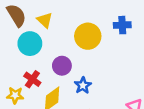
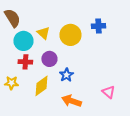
yellow triangle: (45, 20) -> (43, 33), moved
red cross: (32, 79) -> (25, 62), moved, turned -32

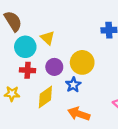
yellow circle: (70, 35) -> (82, 62), moved

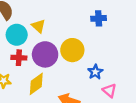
purple circle: (54, 67) -> (45, 54), size x1.5
blue star: (73, 85) -> (95, 72), moved

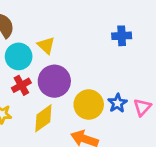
yellow circle: (72, 50) -> (89, 105), moved
red cross: (19, 58) -> (21, 85), turned -32
pink triangle: (109, 90) -> (142, 107), moved, turned 32

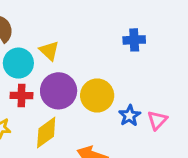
red cross: (21, 85) -> (21, 95), turned 30
yellow circle: (89, 105) -> (97, 95), moved

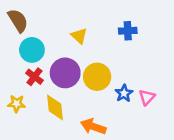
yellow triangle: (49, 51) -> (79, 36), moved
red cross: (21, 95) -> (34, 77), turned 36
yellow diamond: (46, 133) -> (55, 107), turned -60

